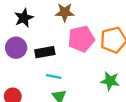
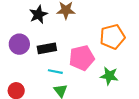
black star: (24, 18) -> (38, 15), moved
pink pentagon: (81, 39) -> (82, 58), moved

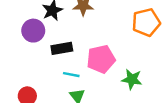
orange pentagon: (112, 37) -> (146, 22), moved
purple circle: (19, 44) -> (33, 31), moved

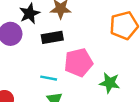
black rectangle: (62, 48) -> (52, 37), moved

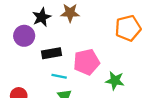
black rectangle: (52, 37) -> (51, 53), moved

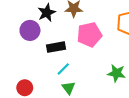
pink pentagon: (86, 62) -> (89, 35), moved
cyan line: (59, 76) -> (63, 69), turned -56

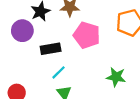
pink pentagon: (89, 35) -> (87, 35), turned 30

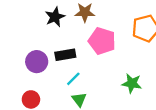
purple circle: (22, 31) -> (37, 62), moved

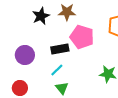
black rectangle: (65, 55) -> (60, 49), moved

